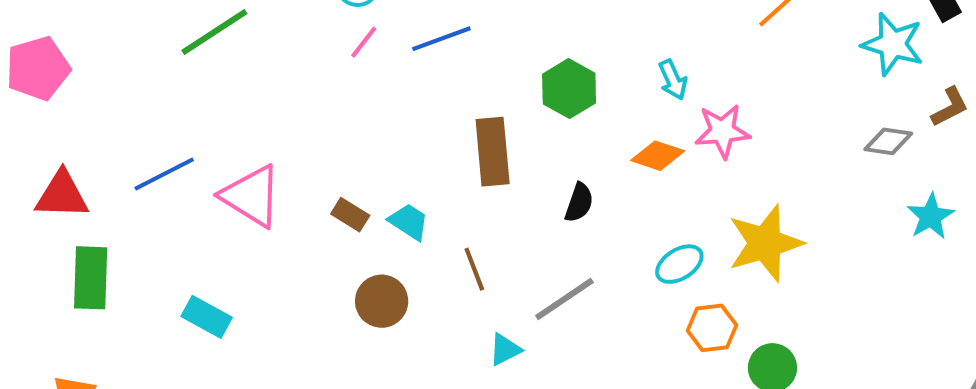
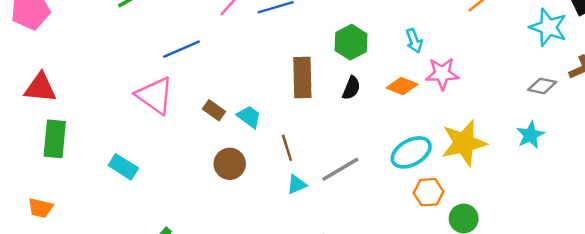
blue line: (164, 174) -> (182, 49), moved
black semicircle: (579, 203) -> (351, 88), moved
cyan star: (931, 216) -> (530, 135), moved
cyan ellipse: (679, 264) -> (411, 152), size x1.4
cyan triangle: (505, 350) -> (297, 184), moved

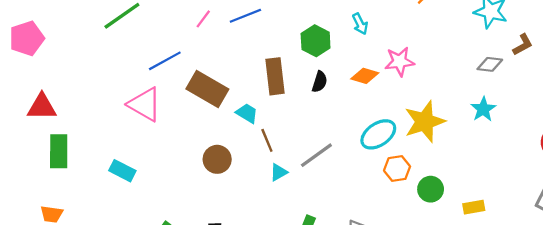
cyan arrow: (414, 41) -> (360, 24), moved
brown rectangle: (214, 110) -> (207, 89), moved, size x2.0
cyan trapezoid: (249, 117) -> (247, 113), moved

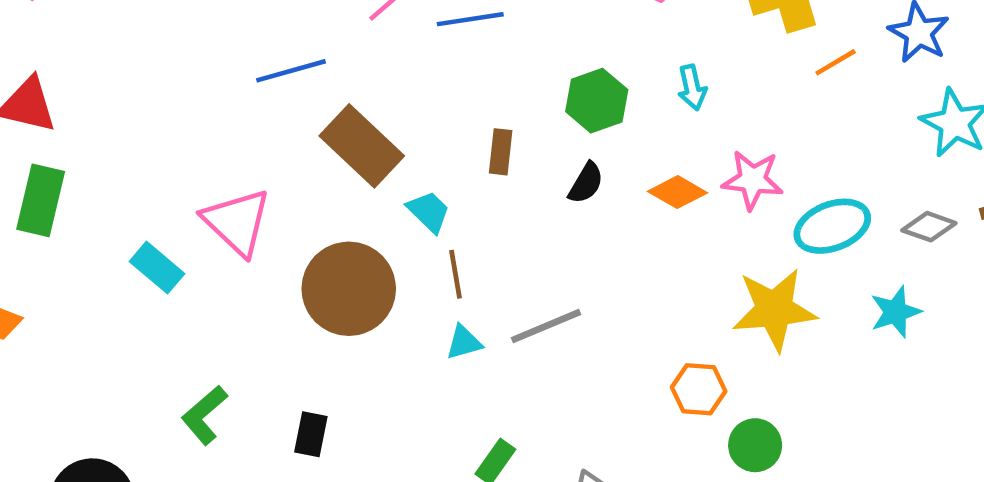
brown rectangle: (275, 76) -> (501, 152), size x0.6
pink triangle: (145, 104) -> (237, 222), moved
cyan ellipse: (378, 134) -> (832, 226), moved
brown circle: (217, 159) -> (349, 289), size x1.6

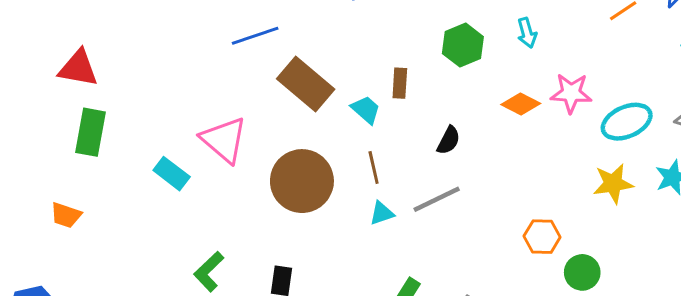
black semicircle: (586, 183) -> (449, 140), moved
cyan trapezoid: (429, 212) -> (366, 110), moved
yellow star: (774, 310) -> (613, 184), moved, size x0.7

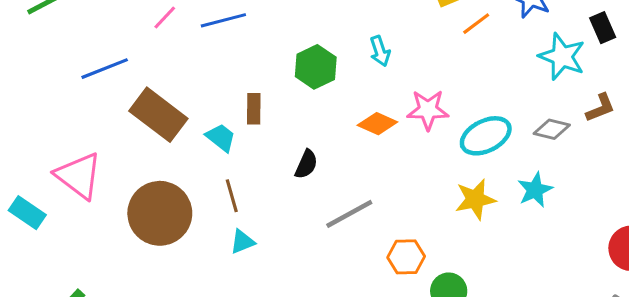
gray line: (437, 199) -> (349, 214), moved

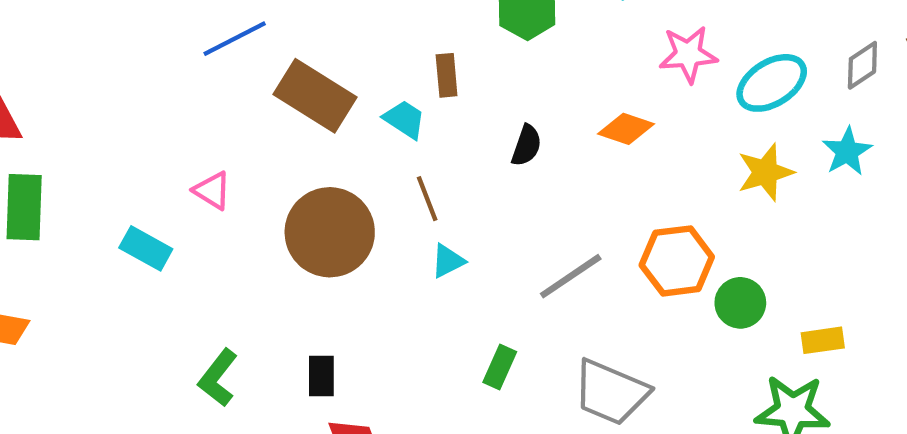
orange diamond: (377, 124) -> (626, 129), moved
gray diamond: (552, 129) -> (862, 65), turned -42
pink triangle: (79, 176) -> (212, 191), size x0.6
gray line: (349, 214) -> (571, 276), moved
orange hexagon: (406, 257) -> (677, 261), size x1.4

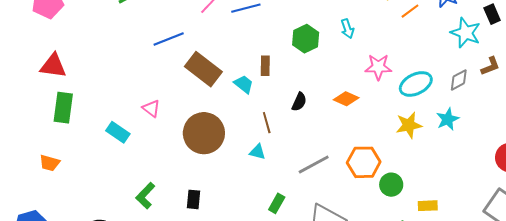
brown line: (427, 199) -> (267, 123), moved
cyan triangle: (448, 261) -> (257, 152), turned 36

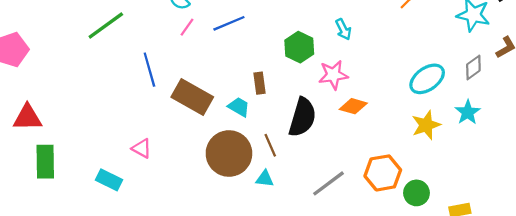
blue line: (169, 39) -> (149, 70), turned -76
pink star: (378, 67) -> (333, 75), moved
black semicircle: (299, 102) -> (302, 117), size x1.8
brown circle: (204, 133) -> (229, 153), moved

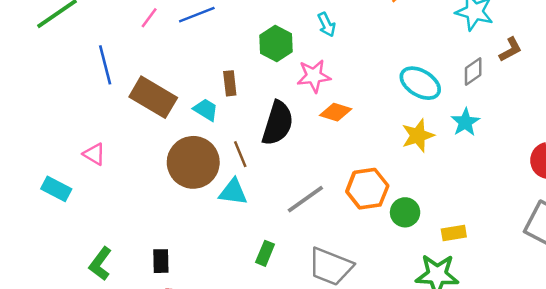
cyan ellipse: (427, 79) -> (420, 83), turned 64
cyan triangle: (265, 179) -> (233, 192), size x1.4

